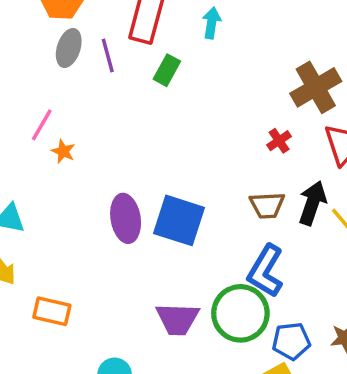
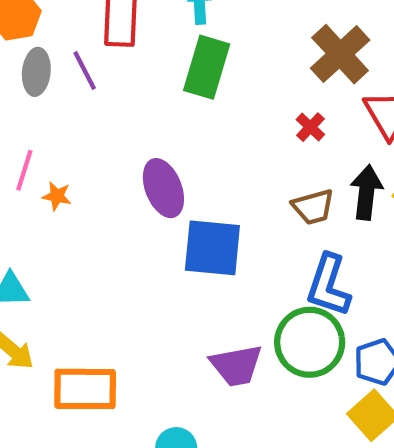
green rectangle: (167, 70) -> (207, 67), moved, size x1.6
purple ellipse: (126, 218) -> (163, 188), moved
orange rectangle: (52, 311) -> (85, 389), size x1.4

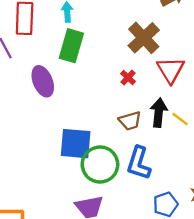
purple ellipse: (163, 188) -> (43, 81), moved
green circle: (310, 342) -> (100, 164), moved

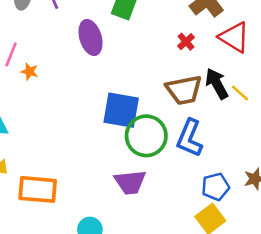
red triangle: (171, 70) -> (234, 37), turned -32
black arrow: (159, 113) -> (217, 84), turned -40
brown trapezoid: (130, 121) -> (184, 90), size x1.4

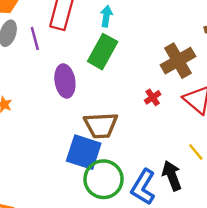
black arrow: (217, 84) -> (172, 176), moved
brown trapezoid: (184, 90) -> (101, 125), moved

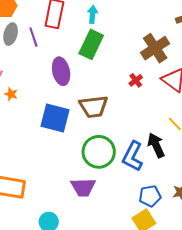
blue square: (84, 152) -> (55, 118), moved

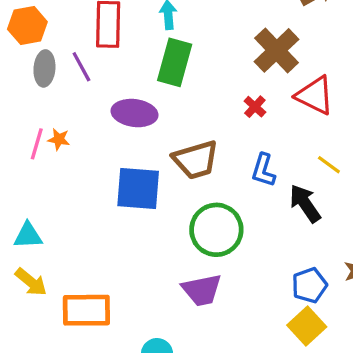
purple ellipse: (61, 71) -> (134, 113), turned -60
orange star: (11, 94) -> (59, 139), moved
blue L-shape: (133, 156) -> (263, 170), moved, size x0.7

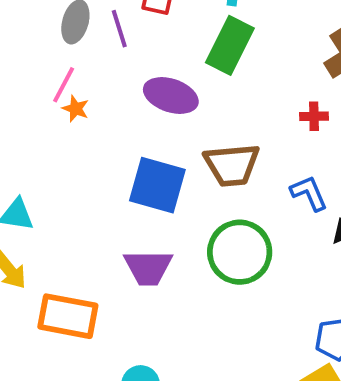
red cross: (255, 107) -> (314, 116), turned 35
pink line: (37, 144) -> (64, 85), moved
blue L-shape: (263, 170) -> (309, 193), turned 128
purple trapezoid: (202, 290) -> (148, 267), moved

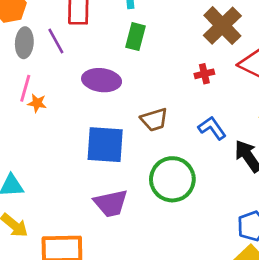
green rectangle: (230, 45) -> (135, 37), size x0.7
brown trapezoid: (232, 165) -> (154, 120), size x0.7

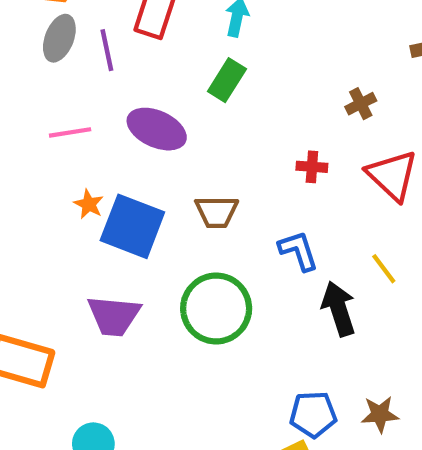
brown cross: (222, 26) -> (361, 104), size x0.5
pink line: (25, 88) -> (70, 132), moved, turned 48
orange star: (37, 103) -> (89, 204), moved

